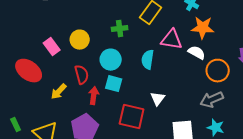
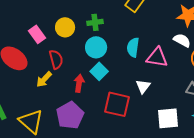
green cross: (120, 29) -> (95, 22), moved
pink triangle: (172, 40) -> (157, 57), moved
red semicircle: (82, 75) -> (56, 59), moved
cyan square: (114, 84) -> (99, 71), turned 30

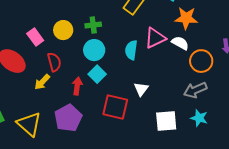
pink triangle: (157, 57) -> (155, 38), moved, turned -35

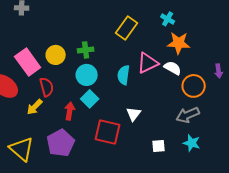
pink rectangle: (35, 37) -> (28, 62), size x1.5
white square: (166, 121) -> (159, 146), size x0.6

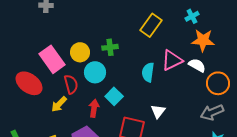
cyan cross: (168, 19) -> (192, 16), turned 32
cyan circle: (87, 75) -> (95, 72), moved

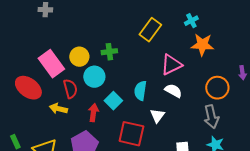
white semicircle: (197, 65) -> (173, 91), moved
cyan semicircle: (148, 72) -> (140, 91), moved
yellow arrow: (59, 104) -> (58, 109), turned 60
gray arrow: (212, 112) -> (211, 117), turned -80

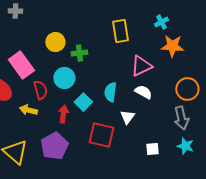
yellow rectangle: (150, 30) -> (120, 31), turned -45
yellow circle: (79, 57) -> (55, 42), moved

